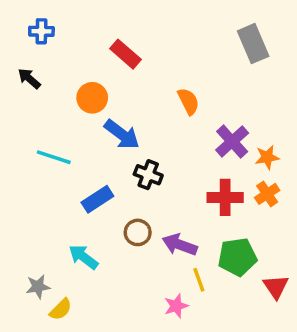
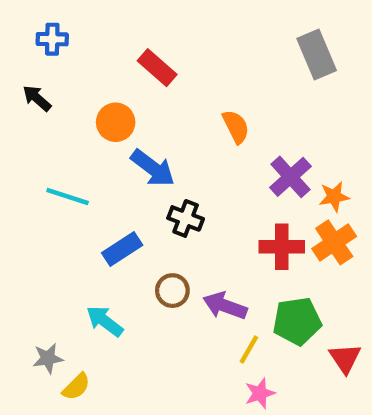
orange cross: (267, 194) -> (334, 242), size x1.4
yellow line: (199, 280) -> (249, 350), turned 50
pink star: (176, 306) -> (260, 393), moved

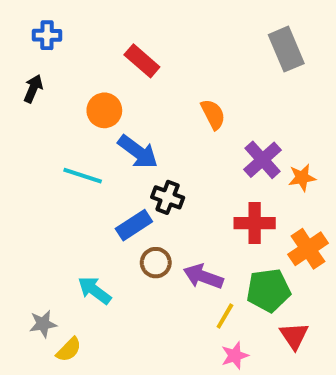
black arrow: (37, 98) -> (33, 89), turned 72
cyan line: (68, 197) -> (83, 176), moved
orange cross: (334, 242) -> (308, 249), moved
blue rectangle: (122, 249) -> (134, 225), moved
red triangle: (345, 358) -> (294, 336), moved

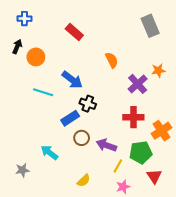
orange circle: (104, 110) -> (36, 57), moved
orange star: (302, 178) -> (158, 70), moved
yellow semicircle: (69, 350) -> (84, 180), moved

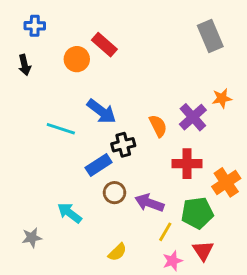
black arrow: (17, 47) -> (25, 65), turned 144
orange circle: (36, 57) -> (77, 59), moved
orange semicircle: (112, 60) -> (158, 126), moved
black cross: (88, 104) -> (123, 145), turned -35
red triangle: (154, 176) -> (203, 251), moved

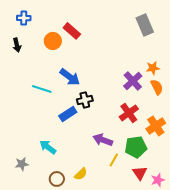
orange semicircle: (158, 126) -> (157, 87), moved
red cross: (187, 164) -> (129, 113), turned -36
brown circle: (115, 193) -> (57, 179), moved
pink star: (173, 261) -> (158, 180), moved

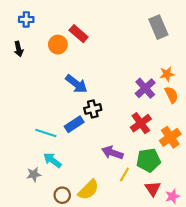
cyan line: (42, 89) -> (46, 133), moved
gray star: (22, 164) -> (34, 174), moved
yellow semicircle: (81, 174) -> (88, 190), size x1.5

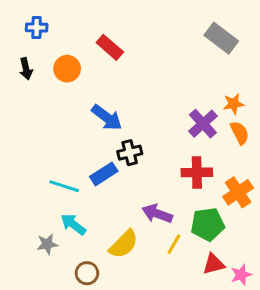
gray rectangle: (158, 27) -> (221, 38), turned -30
orange circle: (58, 45) -> (67, 69), moved
red cross: (141, 123) -> (197, 172), turned 35
red triangle: (153, 189) -> (214, 264), turned 49
yellow semicircle: (88, 190) -> (124, 244), moved

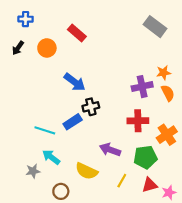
black arrow: (26, 69) -> (18, 48), turned 48
purple cross: (203, 124) -> (142, 87), turned 30
yellow semicircle: (124, 244) -> (87, 171), turned 70
yellow line: (174, 244) -> (122, 181), moved

